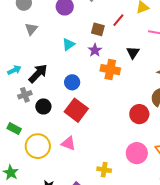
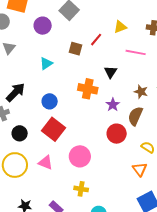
purple star: (95, 50) -> (113, 105), moved
black circle: (43, 106) -> (20, 133), moved
pink circle: (137, 153) -> (80, 156), moved

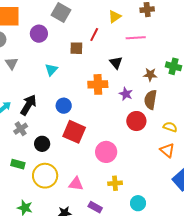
pink triangle: (46, 162) -> (76, 184), moved

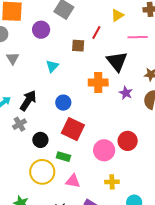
black triangle: (116, 63) -> (117, 61), size x1.6
red circle: (136, 121) -> (128, 141), moved
green rectangle: (18, 164) -> (63, 157), moved

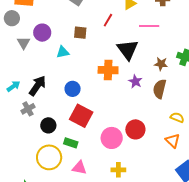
purple circle: (41, 30) -> (42, 33), moved
brown square: (78, 46) -> (80, 33), moved
cyan triangle: (52, 66) -> (63, 52), turned 32

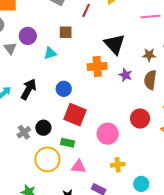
red line: (108, 20) -> (86, 10), moved
pink line: (149, 26) -> (150, 16), moved
gray cross: (28, 109) -> (24, 132), moved
red circle: (135, 129) -> (140, 119), moved

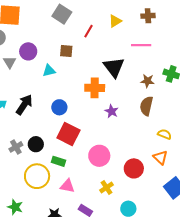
pink line: (150, 16) -> (141, 45), moved
purple star: (125, 75) -> (112, 111), moved
red circle: (140, 119) -> (134, 168), moved
yellow cross: (118, 165) -> (106, 188), turned -32

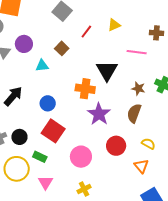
brown cross: (148, 16) -> (156, 33), moved
brown square: (66, 51) -> (62, 48), turned 32
purple star: (112, 111) -> (99, 114), size x1.6
red circle: (134, 168) -> (116, 146), moved
pink triangle: (67, 186) -> (45, 182), turned 42

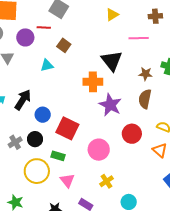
red line: (86, 32) -> (44, 27), moved, turned 64
purple circle: (24, 44) -> (25, 37), moved
blue circle: (48, 103) -> (43, 115), moved

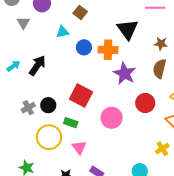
blue circle: (43, 115) -> (84, 47), moved
yellow cross: (106, 181) -> (162, 149), moved

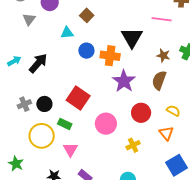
yellow cross: (162, 149) -> (133, 145), moved

